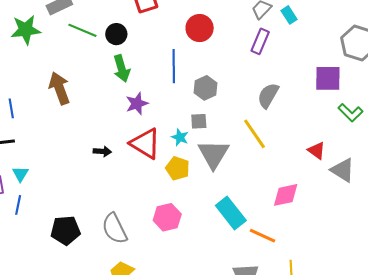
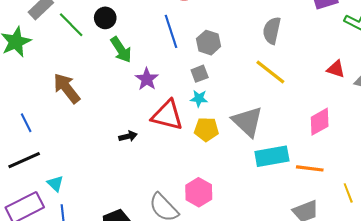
green line: (82, 30) -> (71, 25), turned 40
gray square: (199, 121) -> (200, 74), moved
gray triangle: (213, 154) -> (248, 122), moved
cyan rectangle: (231, 213) -> (272, 156), turned -44
pink hexagon: (167, 217) -> (199, 192), moved

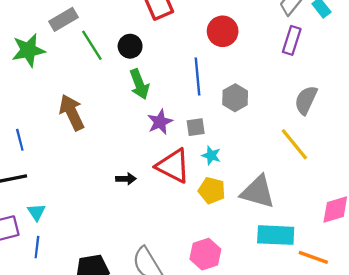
gray square: (200, 74) -> (196, 127), moved
gray triangle: (248, 122) -> (258, 192), turned -40
pink hexagon: (199, 192) -> (205, 254), moved

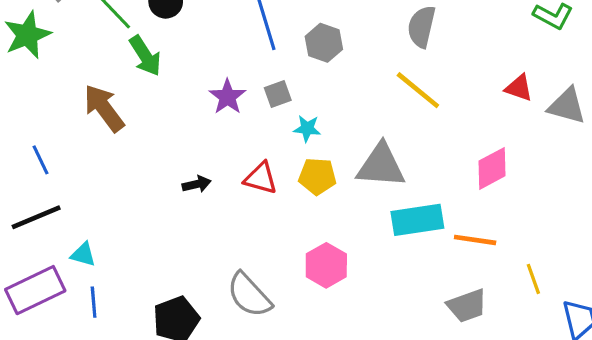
green arrow: (139, 84) -> (145, 56), moved
red triangle: (173, 166) -> (261, 178), moved, size x0.7
cyan triangle: (36, 212) -> (83, 254), turned -30

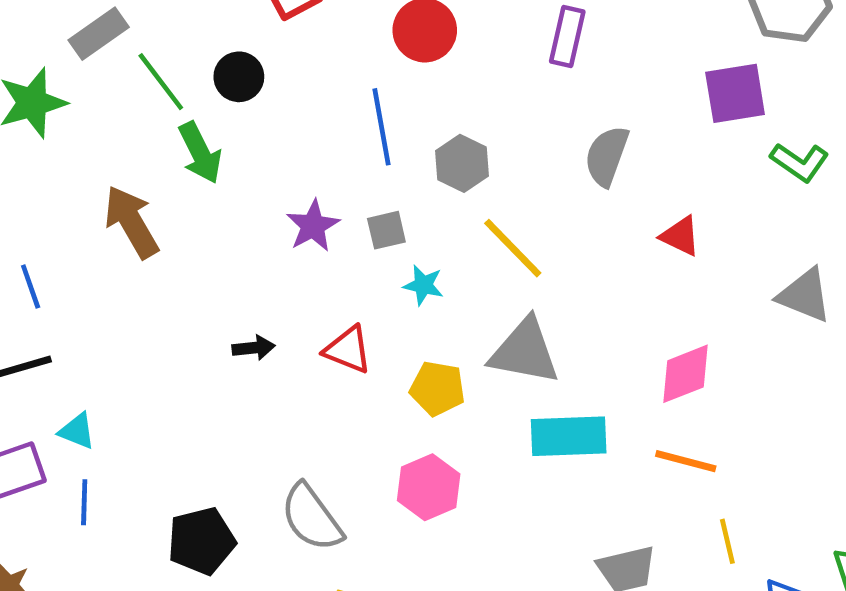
red triangle: (519, 88) -> (680, 236), moved
yellow line: (418, 90) -> (513, 248), moved
yellow pentagon: (317, 176) -> (437, 388), moved
orange line: (475, 240) -> (686, 461), moved

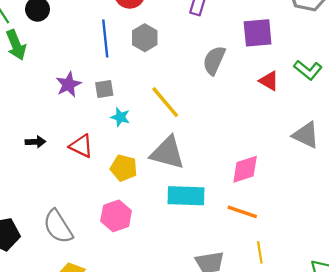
purple square: (735, 93) -> (258, 33), moved
gray hexagon: (462, 163) -> (145, 38), moved
red triangle: (680, 236) -> (269, 81), moved

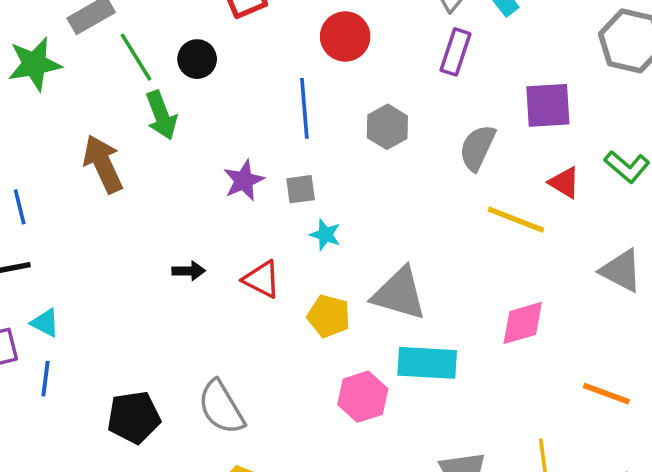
gray hexagon: (145, 38) -> (387, 127), moved
yellow line: (165, 102) -> (516, 220), moved, turned -30
orange line: (242, 212) -> (606, 394), moved
pink hexagon: (116, 216) -> (363, 397), moved

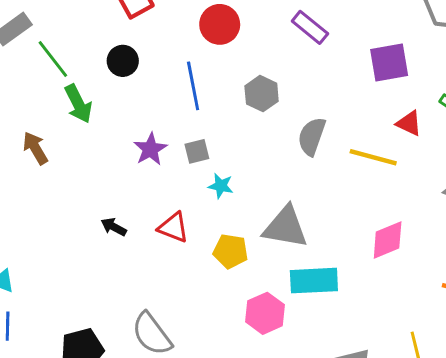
purple rectangle: (455, 52) -> (310, 27), turned -63
black circle: (197, 59) -> (123, 61), moved
gray semicircle: (477, 148) -> (312, 136), moved
brown arrow: (103, 164) -> (35, 148), size x0.7
black arrow: (189, 271) -> (114, 227), turned -145

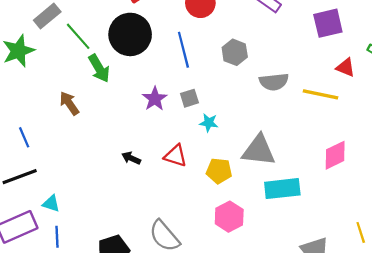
black circle: (123, 61) -> (130, 34), size x1.8
gray semicircle: (312, 136) -> (274, 82), turned -112
pink hexagon: (265, 313) -> (229, 217), moved

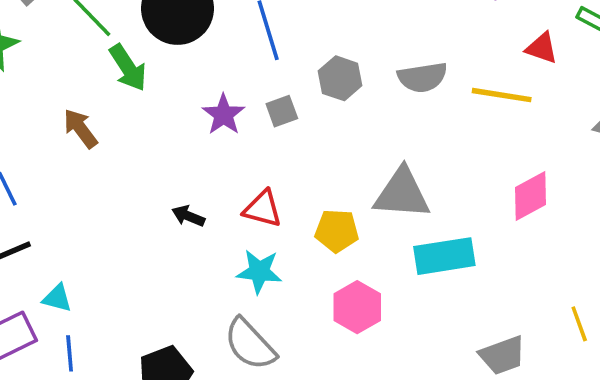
gray hexagon: (235, 52) -> (340, 78), moved
cyan star: (209, 123) -> (259, 271), moved, size x1.4

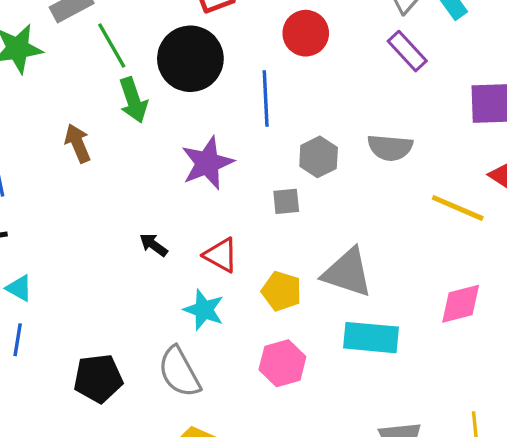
gray semicircle: (422, 77) -> (390, 148), moved
gray square: (282, 111) -> (286, 201), moved
purple star: (224, 115) -> (207, 163), size x1.4

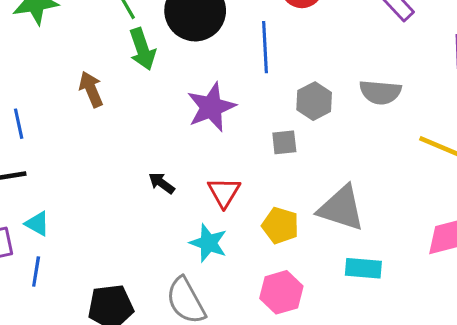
red triangle: (221, 255) -> (224, 192), turned 32
cyan rectangle: (371, 338) -> (363, 268), size x0.7

